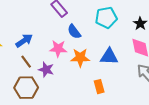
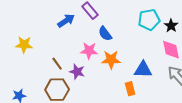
cyan pentagon: (106, 18) -> (149, 20), moved
blue arrow: (24, 41) -> (66, 21), moved
blue triangle: (109, 57) -> (143, 70), moved

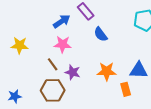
pink star: (89, 51) -> (63, 44), moved
orange star: (111, 60) -> (107, 71), moved

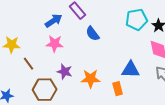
brown line: (53, 64) -> (29, 64), moved
orange star: (107, 71) -> (91, 79), moved

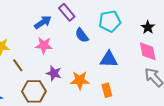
cyan pentagon: (137, 20) -> (110, 21), moved
blue triangle: (131, 70) -> (109, 59), moved

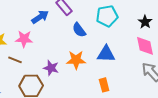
pink star: (44, 45) -> (24, 39), moved
brown line: (18, 65) -> (15, 60), turned -32
orange star: (80, 80) -> (76, 60), moved

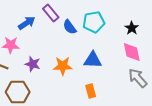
blue semicircle: (79, 30) -> (70, 27), moved
purple star: (51, 68) -> (33, 64), moved

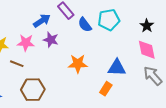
blue triangle: (93, 60) -> (117, 68), moved
purple star: (33, 64) -> (51, 40), moved
orange rectangle: (91, 91) -> (106, 89), turned 48

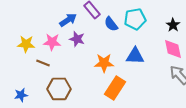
blue triangle: (117, 68) -> (135, 56), moved
orange rectangle: (106, 89) -> (115, 88), moved, size x1.6

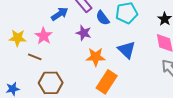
purple star: (77, 39) -> (84, 33), moved
pink star: (52, 42) -> (44, 36), turned 30
blue triangle: (135, 56) -> (127, 50), turned 42

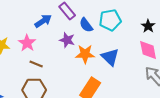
brown line: (35, 57) -> (36, 64), moved
orange star: (96, 57) -> (85, 54), moved

